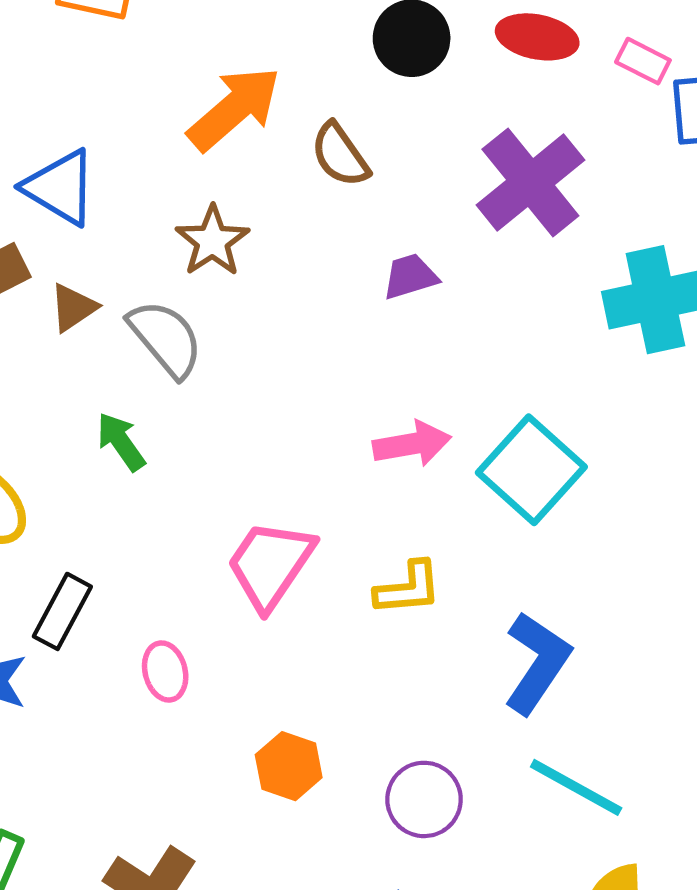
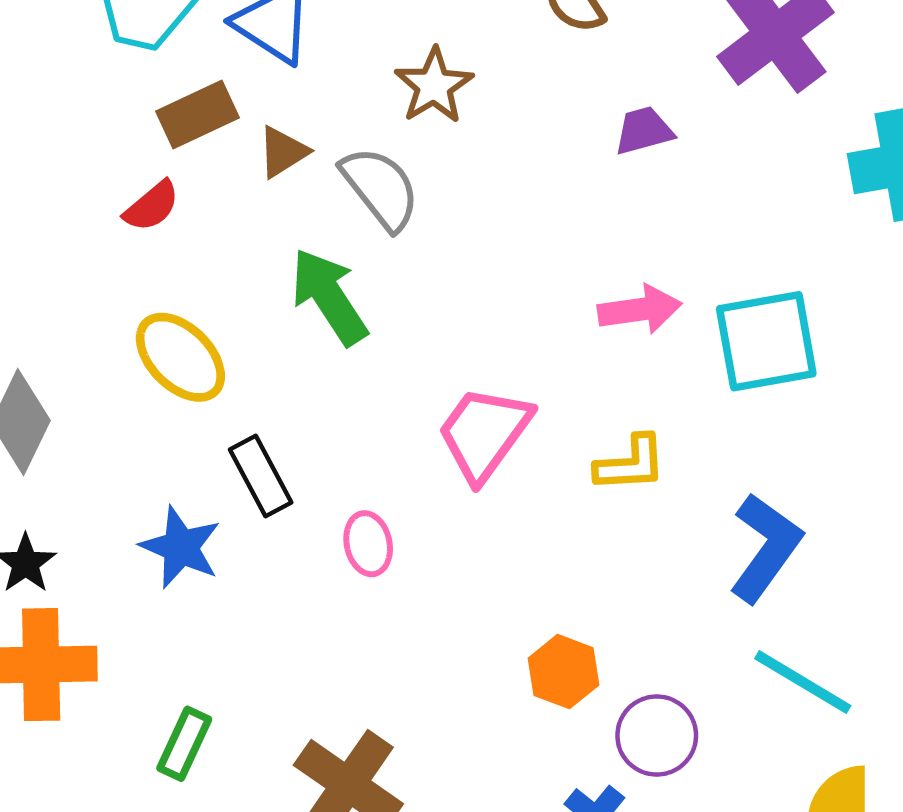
green arrow: (121, 442) -> (329, 297), size x1.5
cyan square: (531, 470) -> (766, 341), turned 36
black rectangle: (62, 611) -> (261, 476), turned -58
orange hexagon: (289, 766) -> (564, 672), moved
purple circle: (424, 799) -> (657, 736), moved

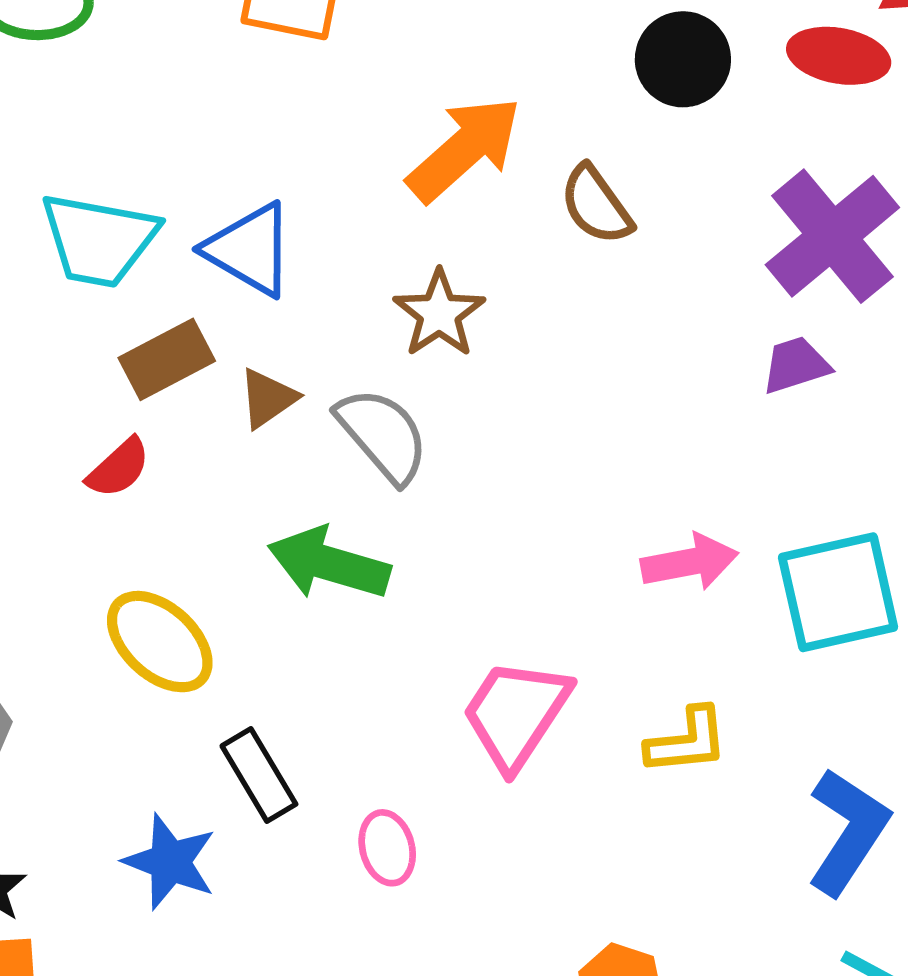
purple trapezoid: (644, 131) -> (796, 365), moved
green arrow: (329, 297) -> (329, 564), turned -38

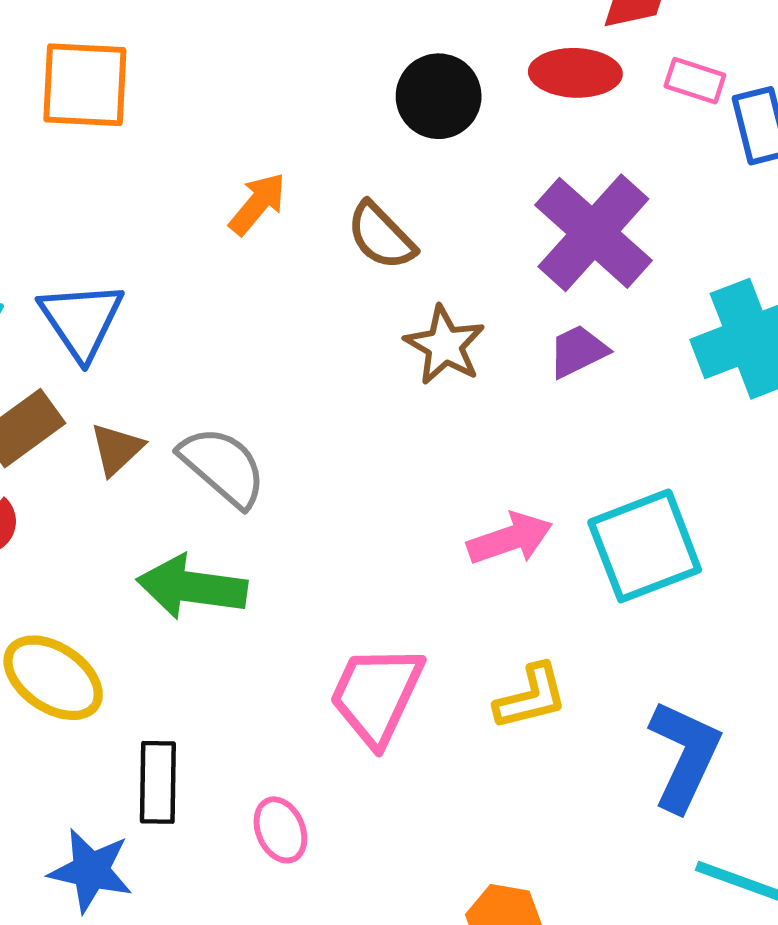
orange arrow: (464, 149) -> (257, 204), size x0.6
blue triangle: (250, 250) -> (81, 320), turned 34
brown star: (439, 314) -> (445, 345), moved
black rectangle: (259, 775) -> (158, 782), turned 40

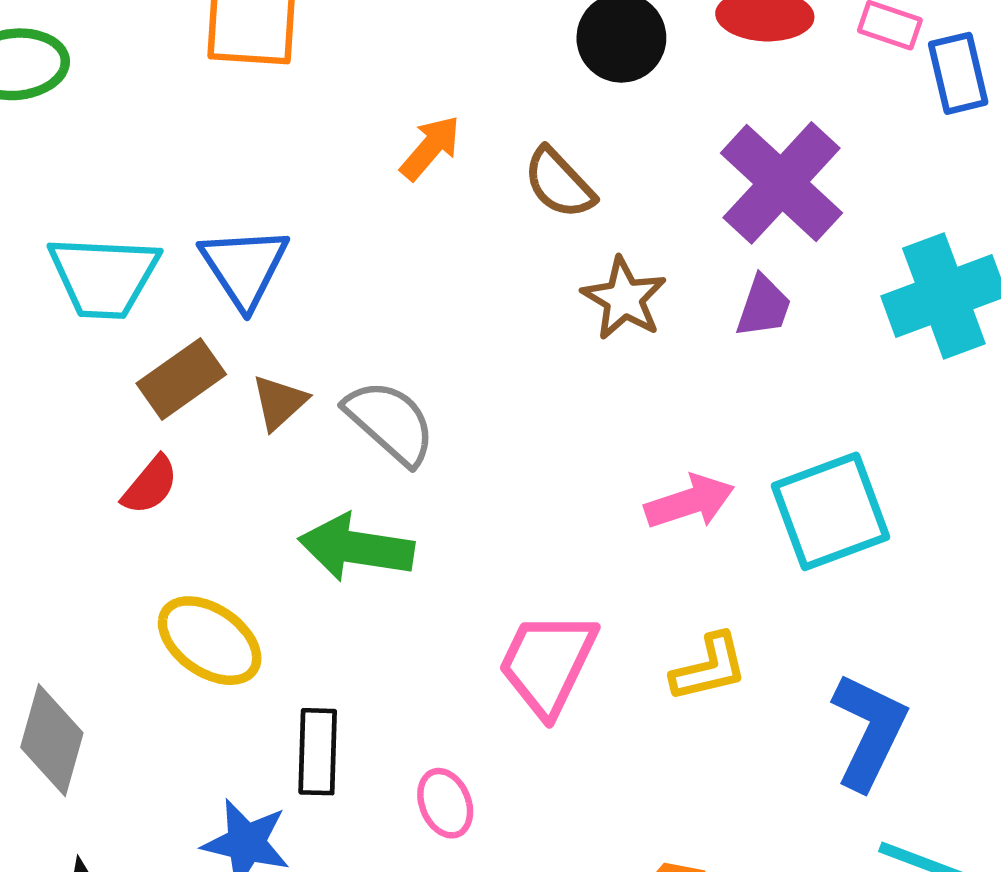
purple trapezoid: (578, 351) -> (763, 306), turned 134

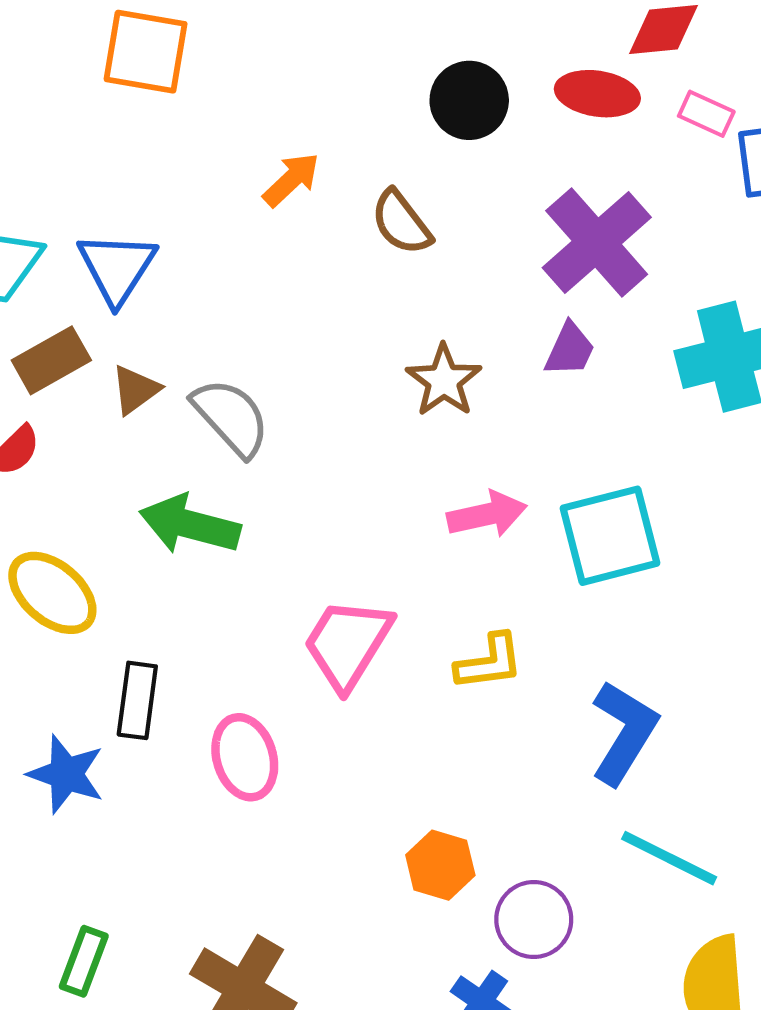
brown star: (624, 298) -> (444, 381), moved
pink ellipse: (445, 803) -> (245, 757), size x1.4

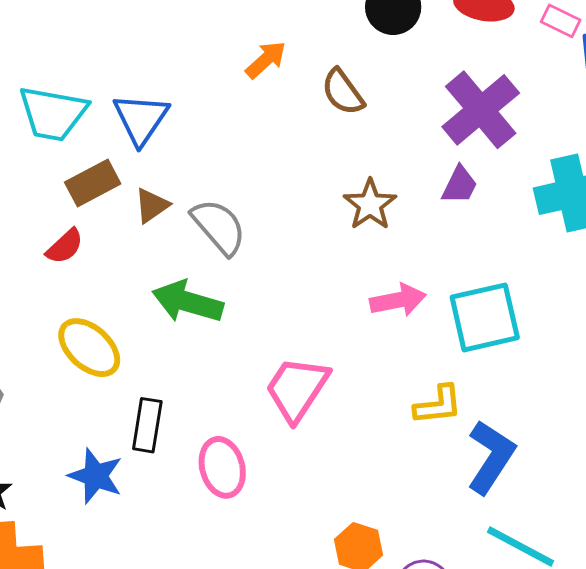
yellow L-shape: (489, 662) -> (438, 405), moved

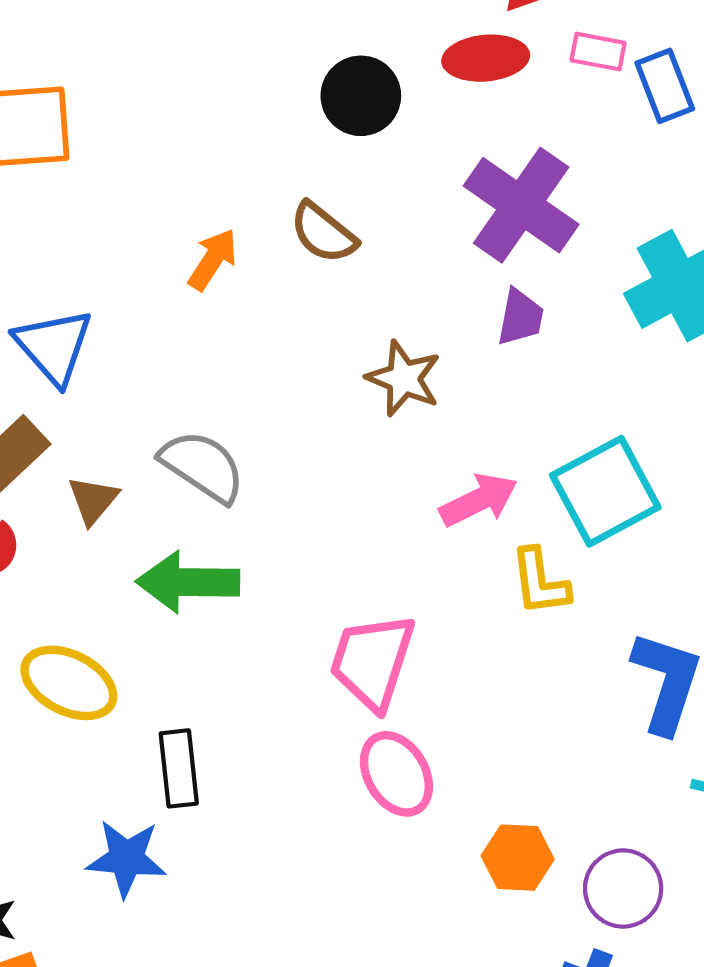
orange arrow: (266, 60) -> (213, 259), moved
brown triangle: (152, 205) -> (93, 500), moved
yellow L-shape: (438, 405) -> (540, 582), moved, turned 104
pink ellipse: (222, 467) -> (396, 774), moved

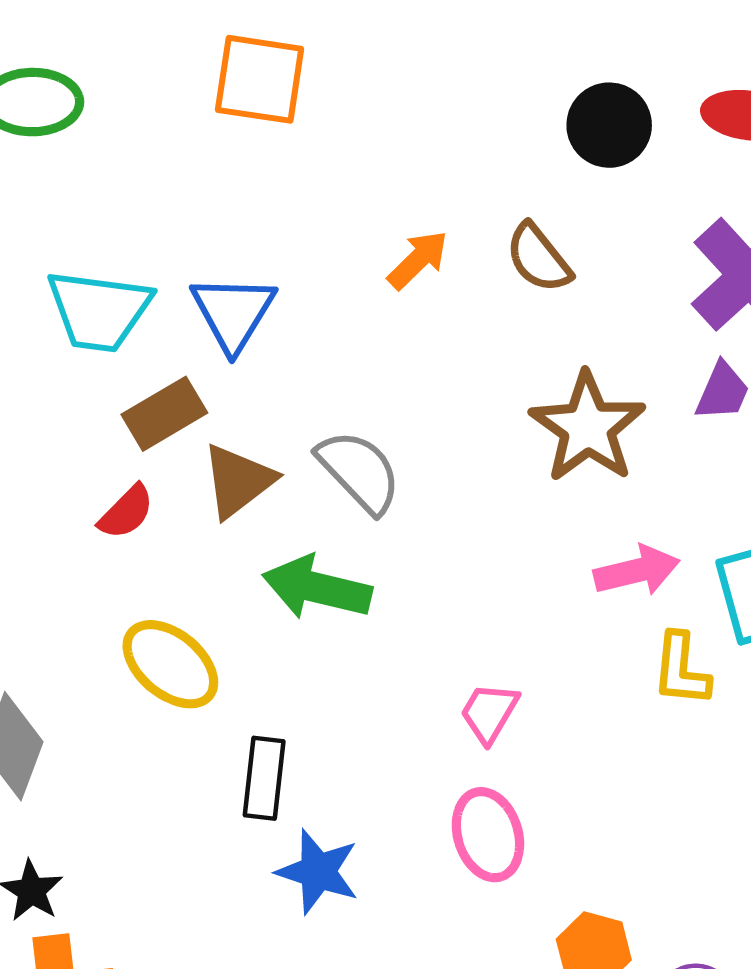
brown star: (404, 378) -> (588, 427), size x1.4
brown triangle: (93, 500) -> (238, 481), size x1.4
pink trapezoid: (372, 661) -> (489, 713), size x0.6
blue star: (126, 858) -> (318, 872), moved

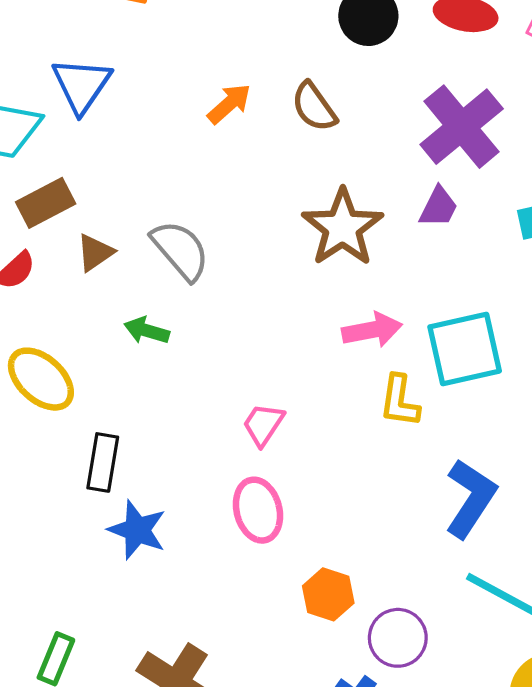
blue triangle: (233, 313) -> (81, 85), moved
brown triangle: (238, 481) -> (95, 253), size x0.7
green arrow: (317, 588) -> (147, 331), size x0.6

